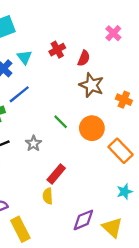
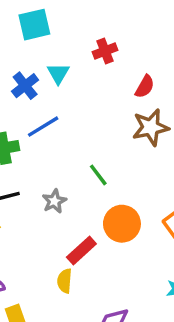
red cross: (57, 50) -> (105, 51), moved
brown star: (91, 85) -> (151, 127), turned 30
orange circle: (92, 128) -> (122, 224), moved

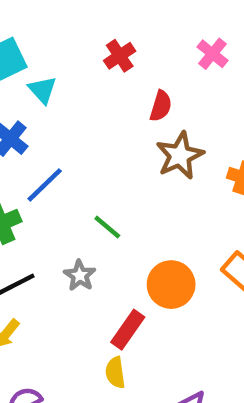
red cross: (105, 51) -> (120, 56), moved
cyan triangle: (58, 73) -> (42, 90), moved
green line: (98, 175) -> (107, 227), moved

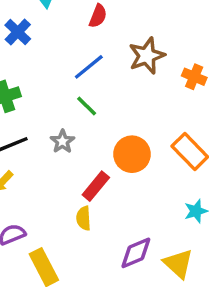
red semicircle: (161, 106) -> (98, 16), moved
blue line: (45, 185) -> (89, 67), moved

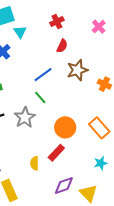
red semicircle: (98, 16) -> (62, 46), moved
gray star: (62, 141) -> (25, 117), size x1.5
red rectangle: (96, 186) -> (56, 153), moved

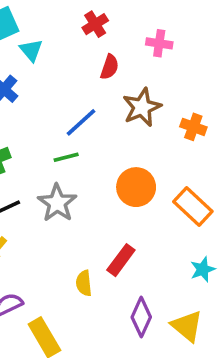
pink cross: (99, 27) -> (159, 43), moved, turned -32
green line: (40, 97) -> (66, 157), moved, turned -56
orange circle: (65, 127) -> (136, 187), moved
purple diamond: (64, 185) -> (141, 317), turned -40

